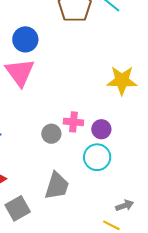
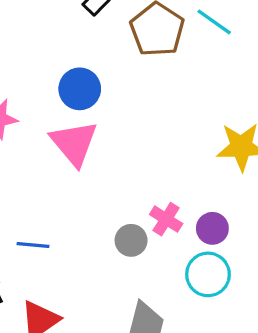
pink cross: (73, 122) -> (166, 219), turned 30

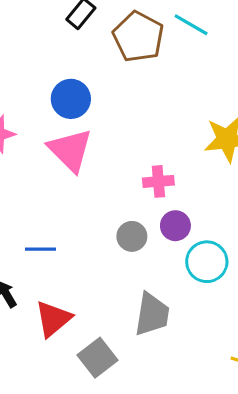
pink cross: (166, 219) -> (158, 181), moved, turned -32
purple circle: (212, 228) -> (175, 226), moved

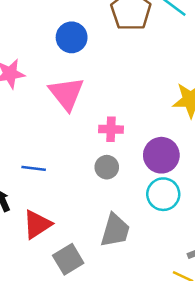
blue circle: (71, 99) -> (72, 37), moved
pink cross: (158, 181) -> (111, 129), moved
purple circle: (175, 226) -> (161, 155), moved, size x1.5

